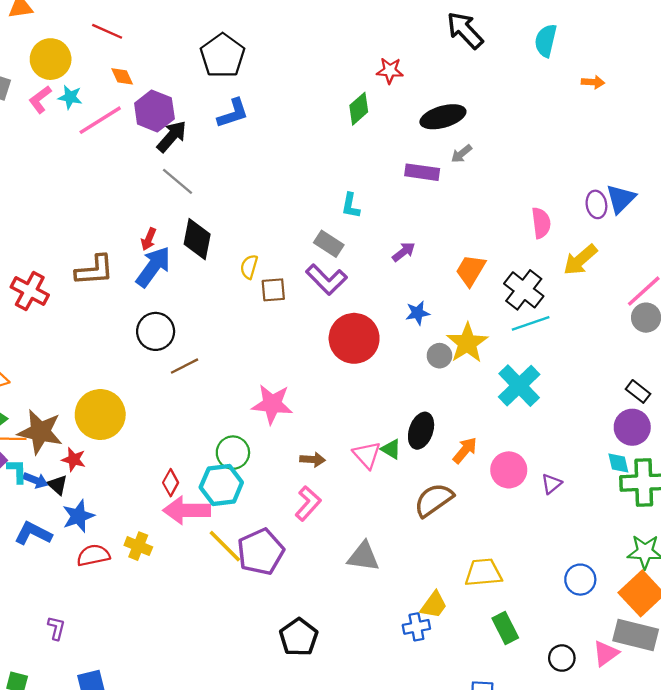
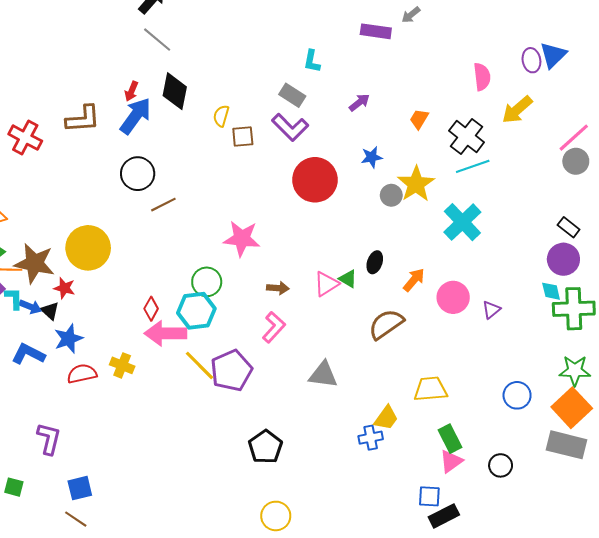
orange trapezoid: (471, 270) -> (419, 119), size x0.7
black ellipse: (421, 431) -> (375, 262), size x0.7
pink triangle: (367, 455) -> (326, 284), turned 40
purple L-shape: (56, 628) -> (49, 439), size x1.5
pink triangle: (606, 653) -> (451, 461), moved

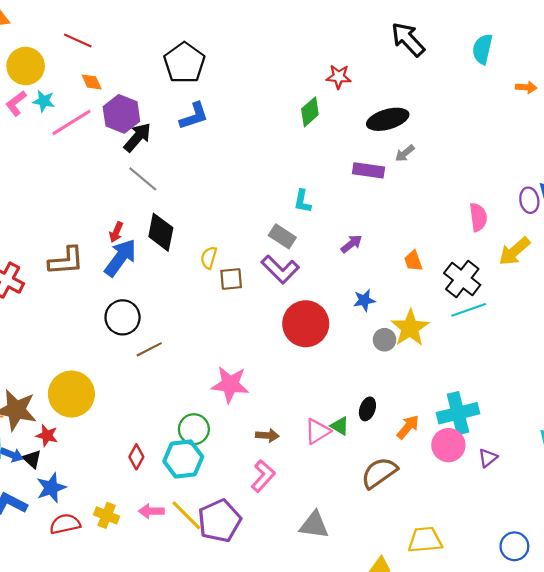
orange trapezoid: (419, 119) -> (413, 261), turned -50
cyan cross: (462, 222) -> (458, 413), moved, turned 30
pink arrow: (165, 333) -> (151, 511), moved, size x0.6

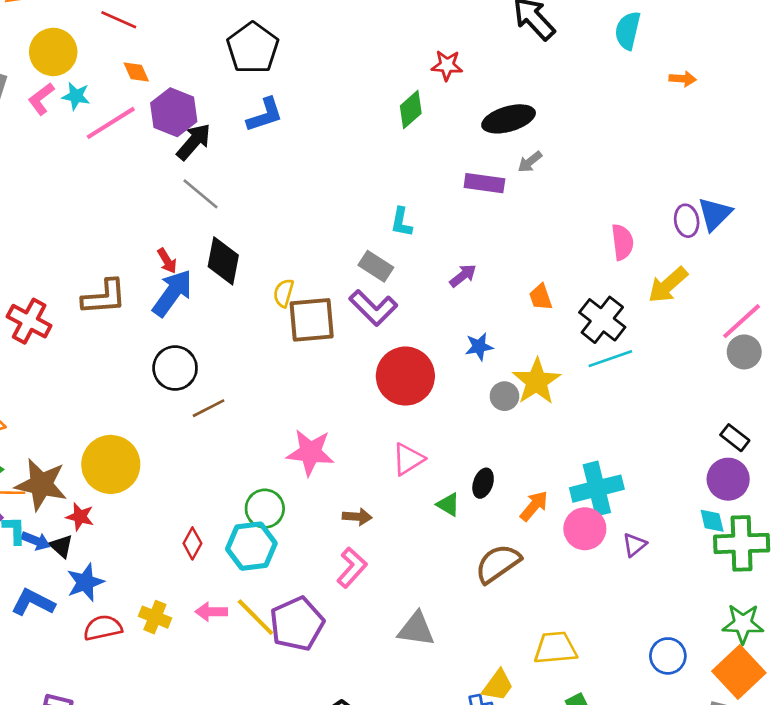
red arrow: (116, 232) -> (167, 261), turned -54
brown square: (231, 279) -> (312, 320), size x1.6
pink triangle: (317, 431) -> (408, 459), moved

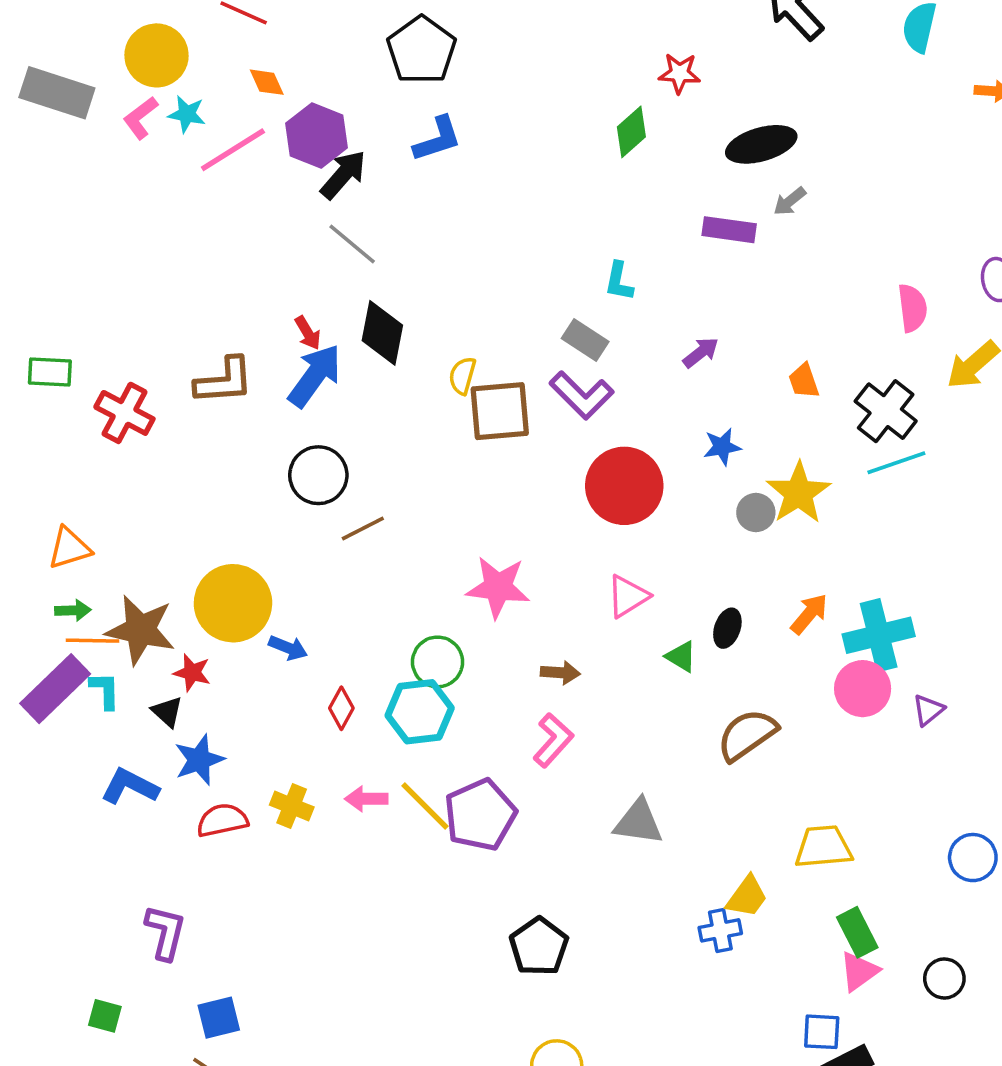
orange arrow: (534, 506) -> (809, 614), moved
blue arrow: (36, 541) -> (288, 648), moved

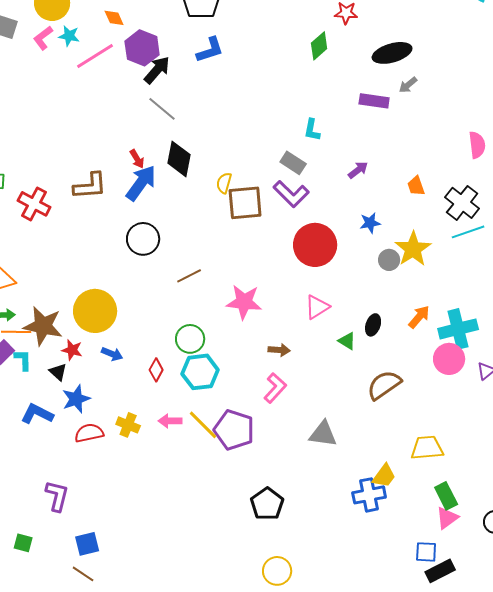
brown line: (363, 529) -> (189, 276), moved
blue arrow: (288, 648) -> (112, 354), moved
green circle: (438, 662) -> (190, 339), moved
purple pentagon: (480, 815) -> (234, 430), turned -30
blue cross: (720, 930) -> (369, 495), size x1.4

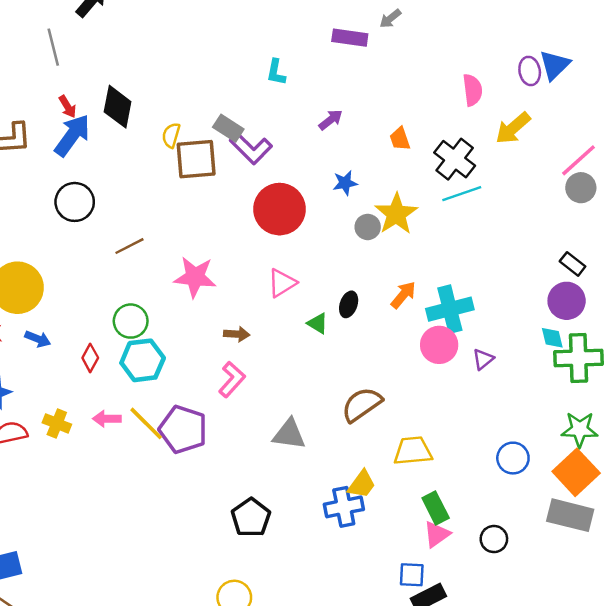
gray line: (162, 109) -> (53, 47), moved, turned 36
gray rectangle: (293, 163) -> (228, 128), moved
brown semicircle: (384, 385) -> (362, 404), moved
black pentagon: (267, 504) -> (251, 518), moved

